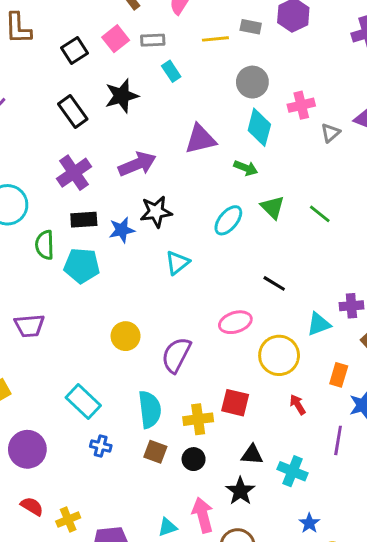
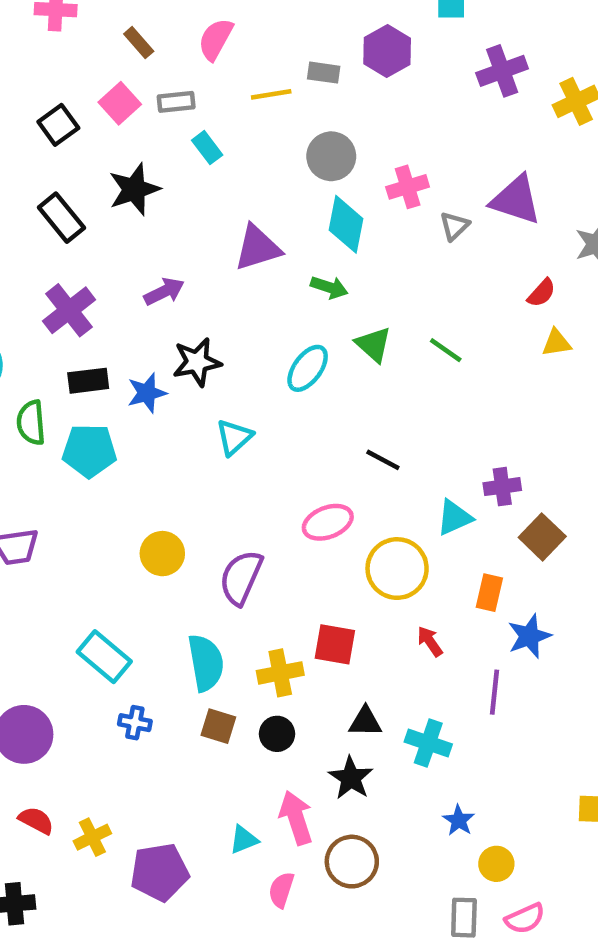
purple arrow: (137, 164) -> (164, 291), size x0.7

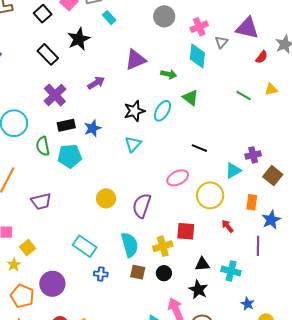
cyan diamond: (346, 224) -> (197, 56), moved
red semicircle: (541, 293) -> (262, 57), moved
green line: (446, 350) -> (244, 96), moved
black star: (197, 362) -> (134, 111), moved

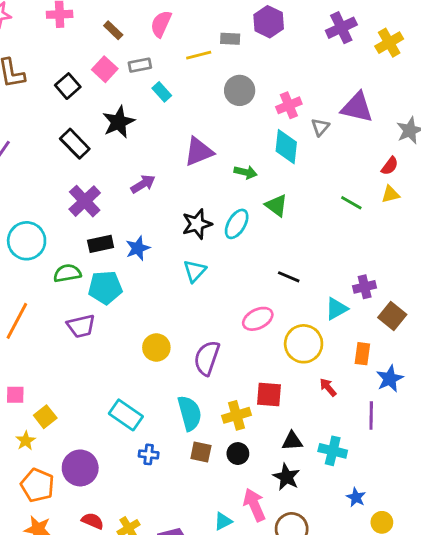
red semicircle: (262, 57) -> (390, 166), moved
green semicircle: (43, 146) -> (67, 273), turned 90
purple trapezoid: (41, 201) -> (81, 326), moved

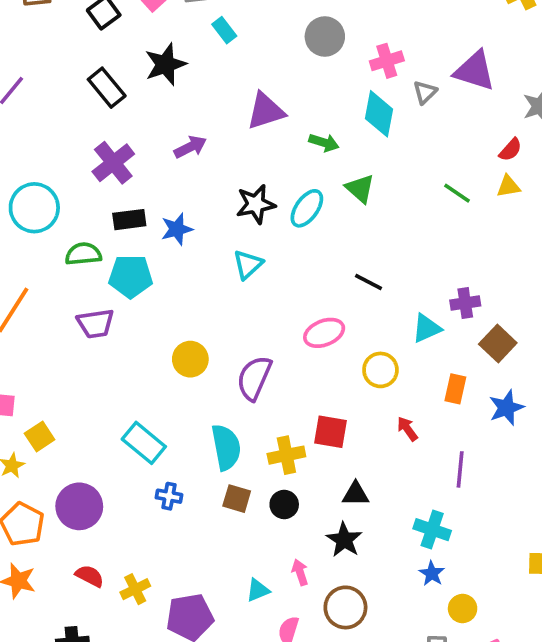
yellow circle: (304, 344) -> (380, 370), size x0.7
blue star: (390, 379) -> (506, 408), moved
cyan cross: (333, 451) -> (432, 530), moved
pink arrow: (254, 505) -> (300, 572), size x0.6

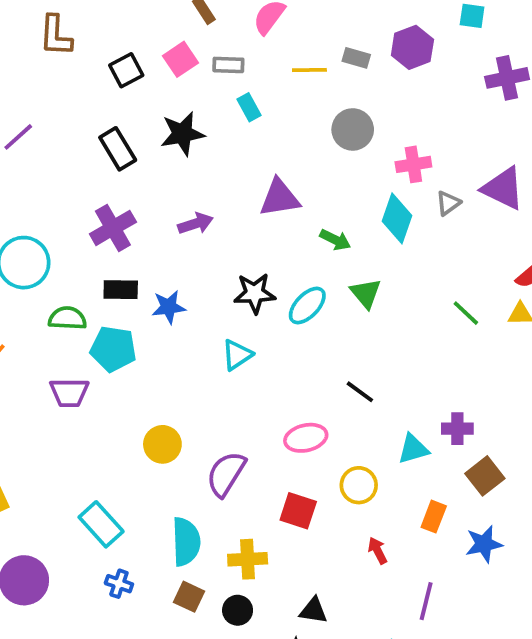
red square: (331, 432) -> (298, 511), moved

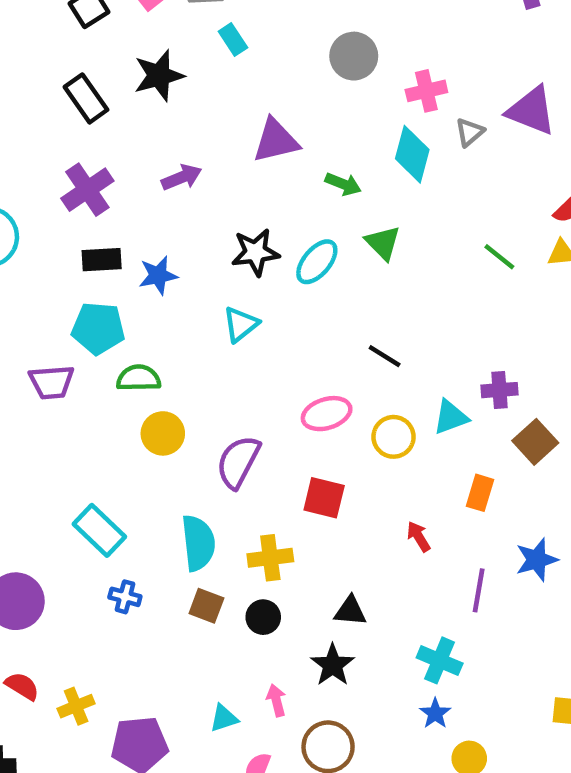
green semicircle: (67, 318) -> (139, 378), moved
yellow circle: (359, 485) -> (394, 437), moved
blue star: (484, 544) -> (537, 560), moved

